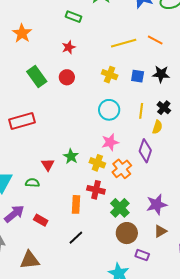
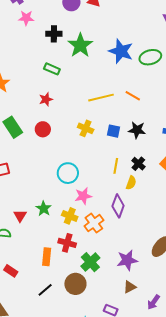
cyan circle: (109, 110) -> (68, 173), moved
brown circle: (127, 233) -> (75, 284), moved

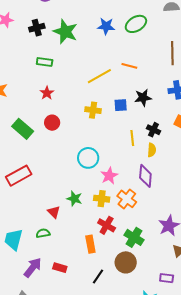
blue star: (121, 51) -> (106, 26), size x0.7
red cross: (67, 243) -> (107, 225), turned 30

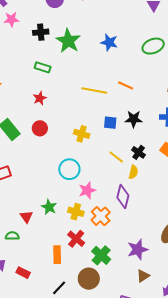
green ellipse: (136, 24) -> (153, 46), moved
yellow line: (99, 76) -> (94, 91), turned 30
yellow cross: (93, 110) -> (82, 134), moved
yellow line: (132, 138) -> (116, 157), turned -56

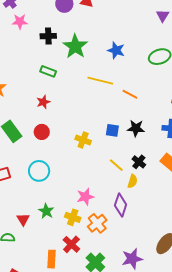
yellow line: (94, 91) -> (100, 81), moved
cyan circle: (69, 169) -> (39, 171), moved

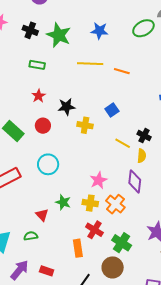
black cross: (48, 36) -> (30, 30), turned 35
black star: (136, 128) -> (66, 107), moved
blue square: (112, 130) -> (112, 110), turned -32

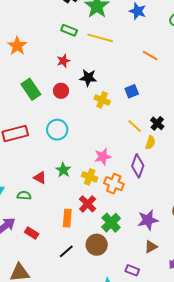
yellow line: (90, 64) -> (100, 38), moved
orange cross: (115, 204) -> (114, 184), turned -30
red triangle: (42, 215) -> (40, 178), turned -32

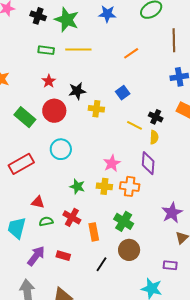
orange line: (150, 56) -> (131, 53), turned -49
red circle: (61, 91) -> (54, 111), size x1.5
red triangle: (40, 178) -> (38, 202), moved
red cross: (88, 204) -> (72, 217), moved
green cross: (111, 223) -> (124, 221), moved

